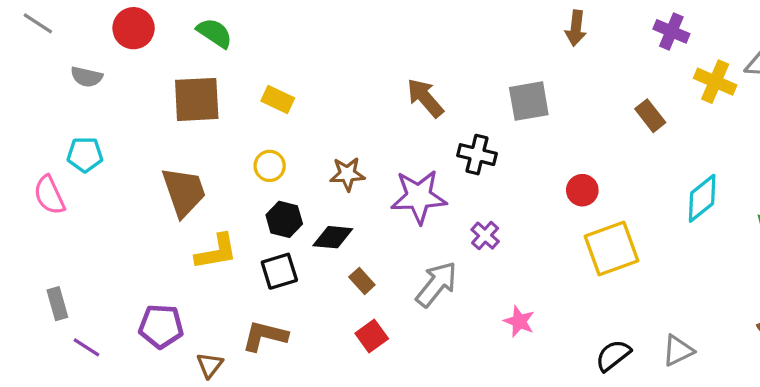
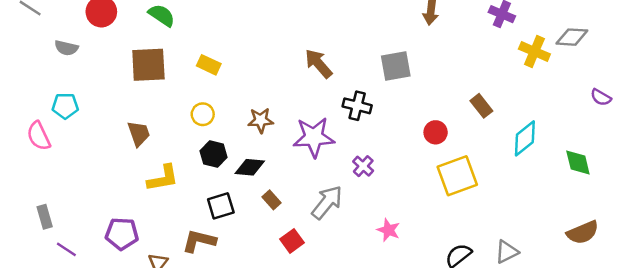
brown rectangle: (650, 116) -> (481, 106), moved
brown trapezoid: (184, 192) -> (139, 134), size x0.7
black square: (279, 271) -> (221, 206), moved
red square: (372, 336) -> (292, 241), moved

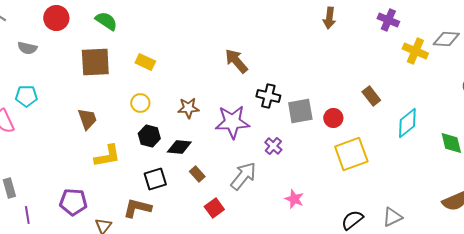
gray square: (396, 66) -> (300, 111), moved
purple line: (66, 249) -> (27, 215), turned 48

